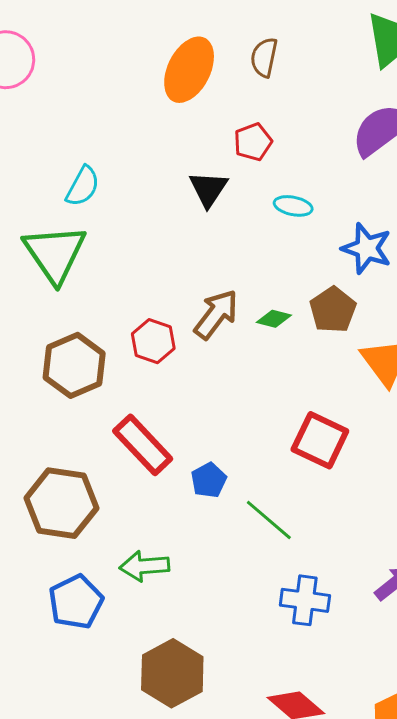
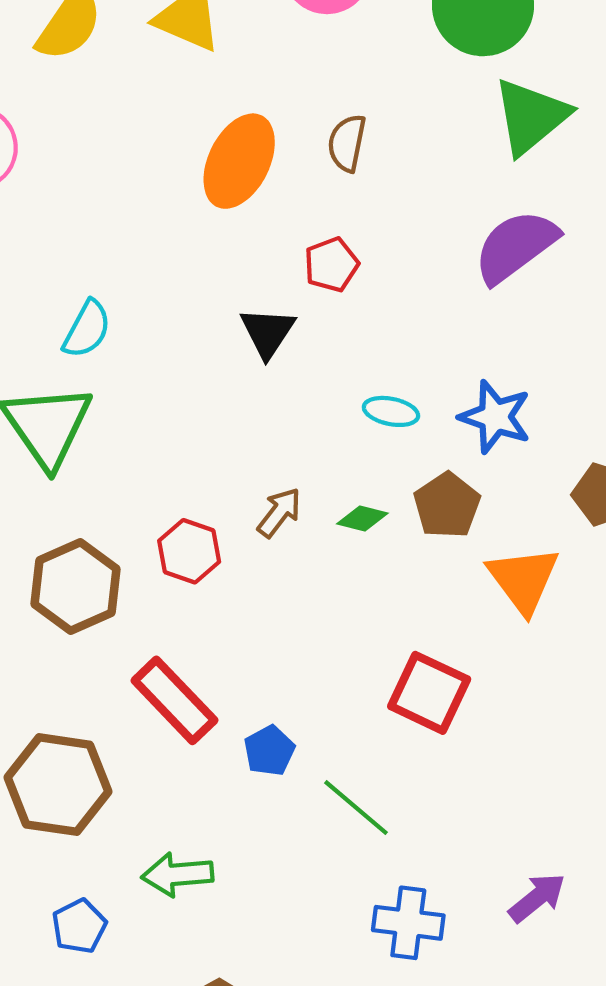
cyan ellipse: (293, 206) -> (391, 411), moved
brown arrow: (216, 314) -> (279, 512), size x0.7
blue pentagon: (76, 602) -> (79, 926), size x0.7

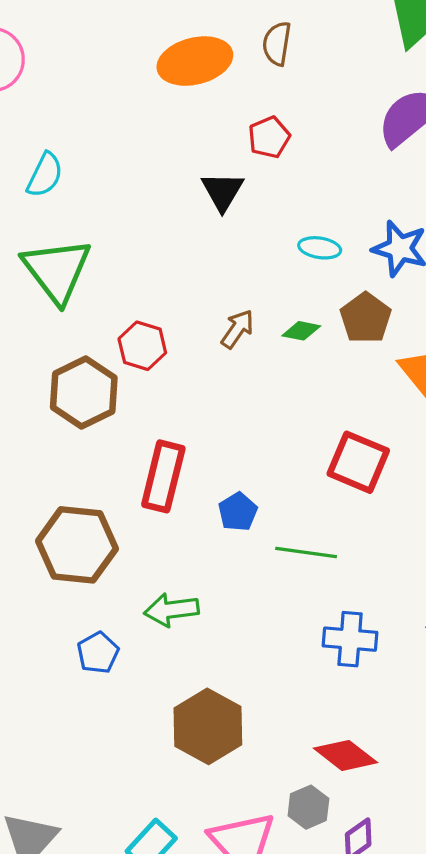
orange ellipse: (239, 161) -> (195, 61), turned 52
cyan semicircle: (87, 329) -> (45, 175), moved
red hexagon: (189, 551) -> (142, 346), moved
red rectangle: (174, 700) -> (163, 476), turned 60
green line: (356, 808) -> (306, 553), turned -30

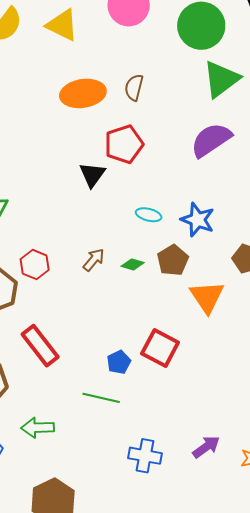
red pentagon: (269, 137) -> (124, 144), size x1.5
red rectangle: (163, 476) -> (40, 346), turned -57
blue pentagon: (238, 512) -> (119, 362), moved
green line: (306, 553) -> (101, 398), moved

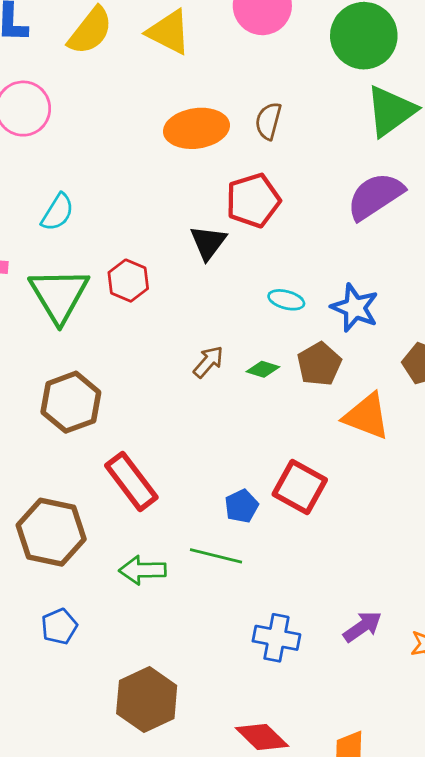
red hexagon: (35, 265) -> (128, 281), moved
orange triangle: (207, 297) -> (367, 416), turned -36
green arrow: (37, 428) -> (143, 570), moved

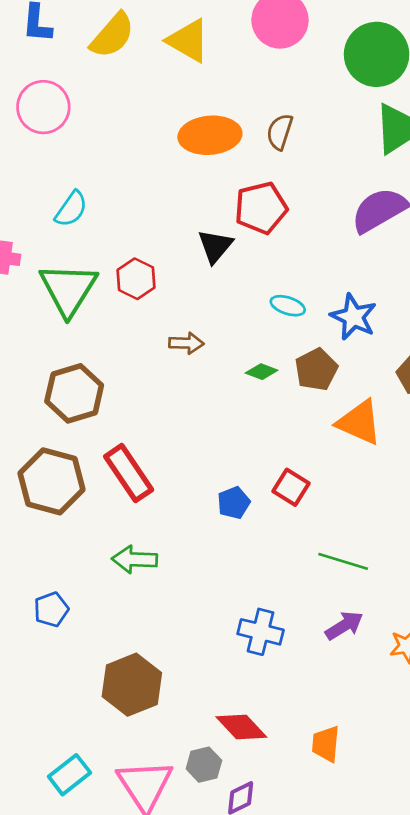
brown arrow: (208, 362) -> (186, 343), moved, turned 48
red square: (300, 487) -> (291, 487), size x0.7
brown hexagon: (51, 532) -> (51, 481), moved
green line: (216, 556) -> (343, 561), moved

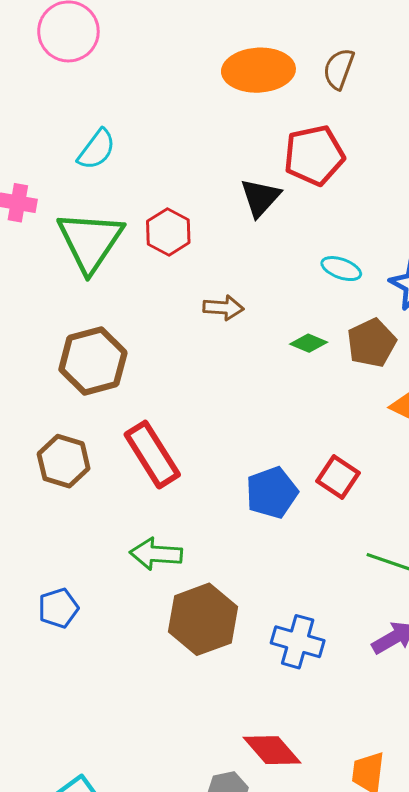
brown hexagon: (51, 481) -> (64, 461), size x0.7
blue pentagon: (234, 503) -> (272, 493), size x1.4
brown hexagon: (132, 685) -> (203, 619), moved

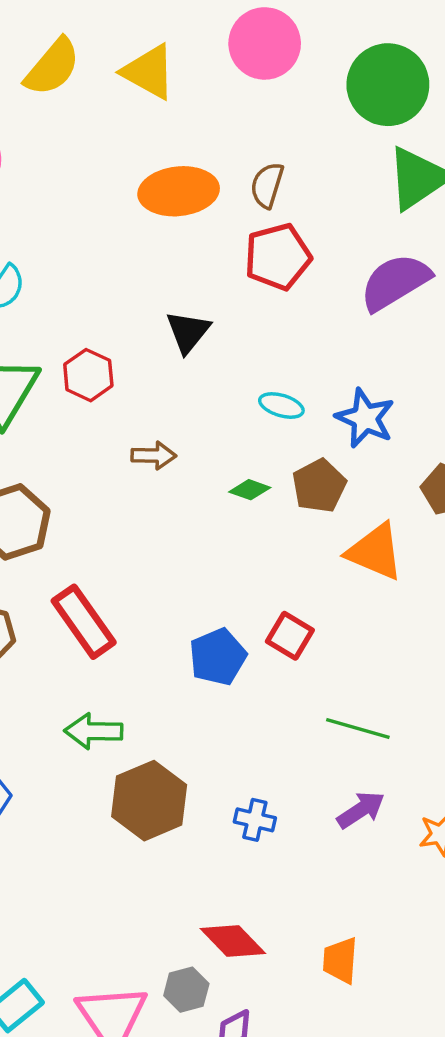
red pentagon: (314, 155) -> (278, 257), moved
blue cross: (298, 642) -> (255, 820), size x0.7

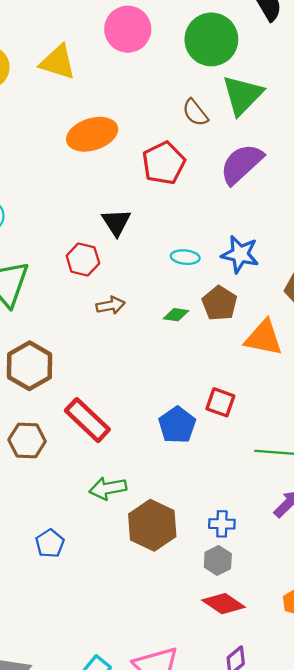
brown semicircle: (267, 185) -> (195, 113), moved, turned -44
red hexagon: (88, 375) -> (83, 259), moved
gray hexagon: (186, 990) -> (218, 560), moved

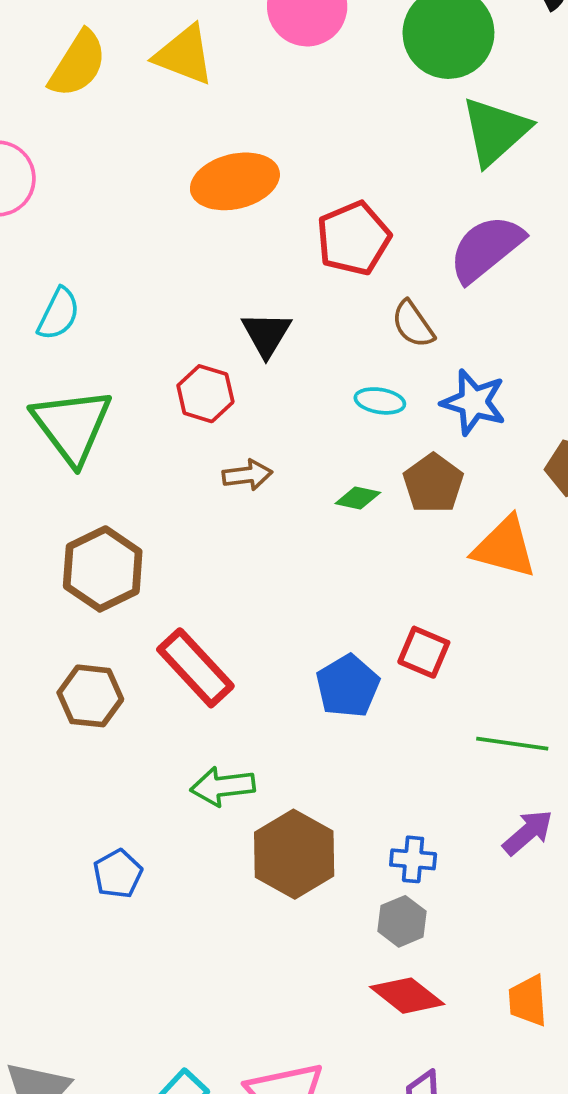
brown semicircle: (195, 113) -> (413, 324), moved

